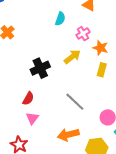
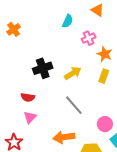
yellow arrow: (72, 57) -> (73, 73), moved
red semicircle: (28, 98) -> (28, 97), turned 64

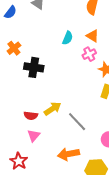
orange triangle: (98, 10) -> (93, 36), moved
black cross: (43, 68) -> (34, 67), moved, turned 30
yellow arrow: (73, 73) -> (53, 109), moved

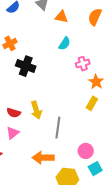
orange triangle: (93, 36) -> (61, 17), moved, turned -32
yellow arrow: (53, 109) -> (36, 110), turned 96
gray line: (77, 122) -> (58, 128), turned 40

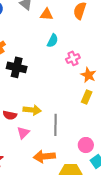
yellow arrow: (36, 110) -> (32, 110), turned -60
pink triangle: (13, 133) -> (23, 133), moved

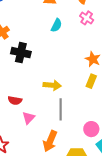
pink cross: (73, 58) -> (87, 18), moved, turned -32
yellow arrow: (32, 110) -> (52, 85), moved
orange arrow: (44, 156) -> (50, 141), turned -60

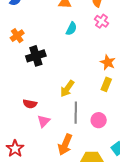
black cross: (21, 53) -> (36, 56), turned -30
yellow arrow: (52, 85) -> (67, 89), turned 120
pink circle: (91, 129) -> (99, 120), moved

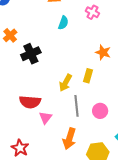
yellow rectangle: (106, 84) -> (88, 76), moved
red semicircle: (30, 104) -> (30, 102), size x1.5

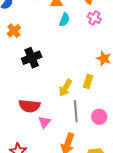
cyan semicircle: (63, 23) -> (64, 20), moved
orange cross: (10, 35) -> (14, 31), moved

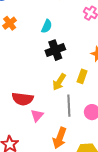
cyan semicircle: (64, 20) -> (47, 26), moved
black cross: (32, 58) -> (55, 50), moved

